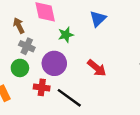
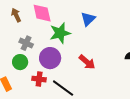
brown arrow: (19, 26) -> (16, 15), moved
green star: (66, 35) -> (60, 33), size x1.5

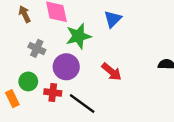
green circle: (20, 62) -> (28, 81), moved

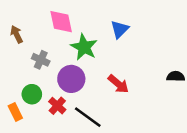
brown arrow: (25, 14) -> (17, 34), moved
green star: (78, 36) -> (84, 47), turned -30
red cross: (53, 92) -> (57, 106), turned 35

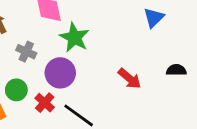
blue triangle: (120, 29) -> (154, 18), moved
red arrow: (118, 84) -> (130, 79), moved

